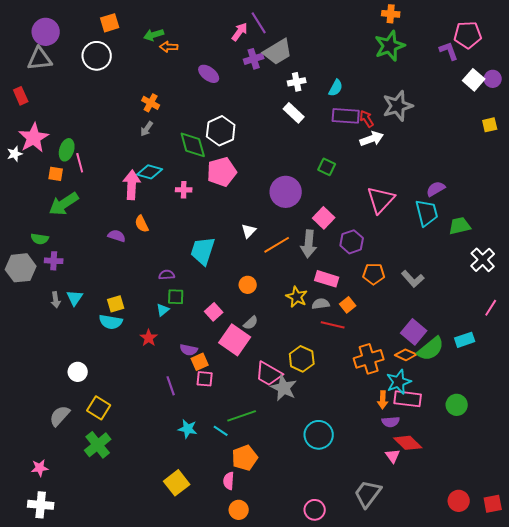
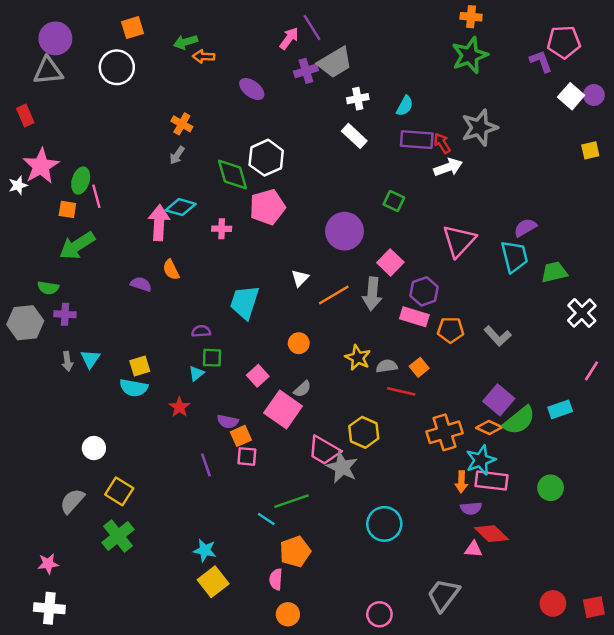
pink rectangle: (327, 279) -> (414, 317), moved
cyan star: (188, 429) -> (205, 550), moved
pink triangle: (393, 456) -> (473, 549), turned -49

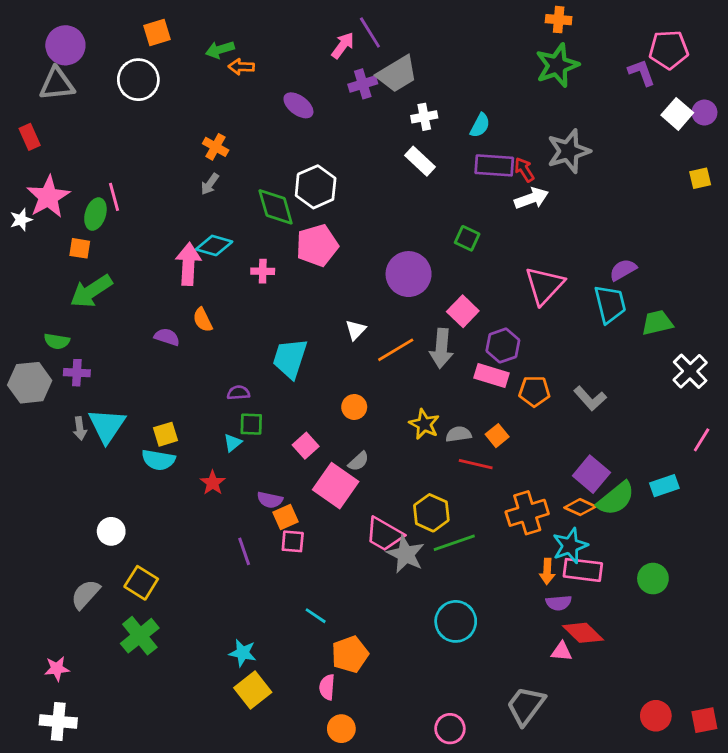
pink line: (96, 196) -> (114, 197), moved
cyan triangle: (90, 359) -> (107, 426), size x1.6
green line: (292, 501) -> (454, 543), moved

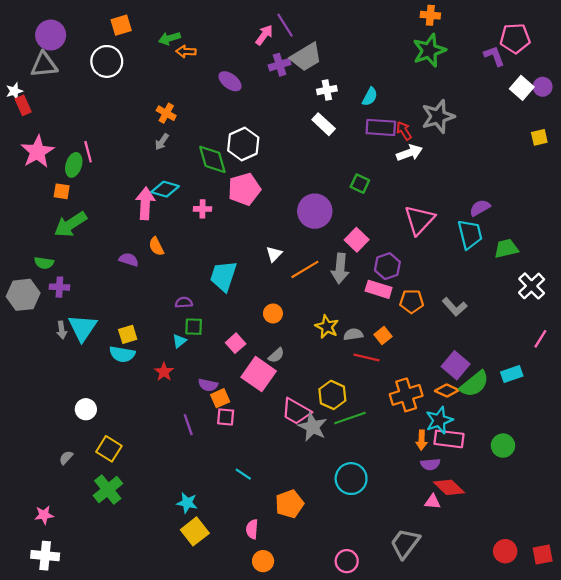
white star: (21, 220) -> (14, 91), moved
gray semicircle: (85, 594) -> (66, 458), size x0.6
orange pentagon: (350, 654) -> (289, 504), moved

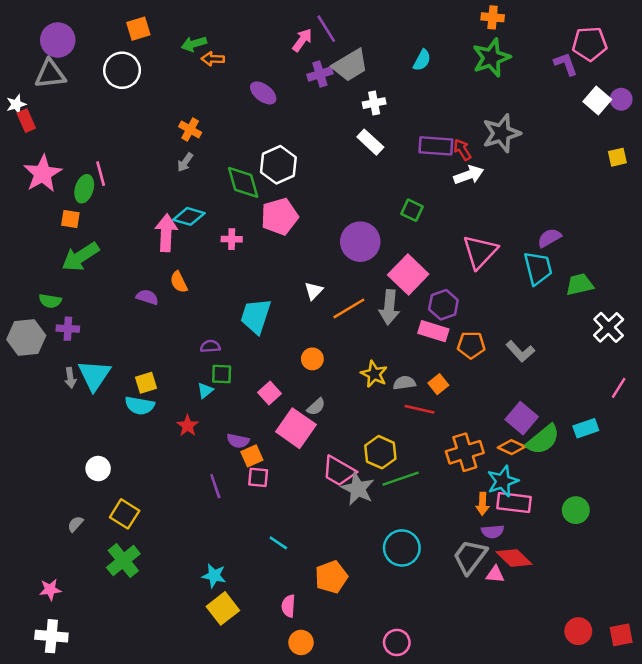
cyan semicircle: (370, 97) -> (422, 60), moved
pink square: (357, 240) -> (408, 274), size x1.4
gray trapezoid: (405, 544) -> (470, 557), moved

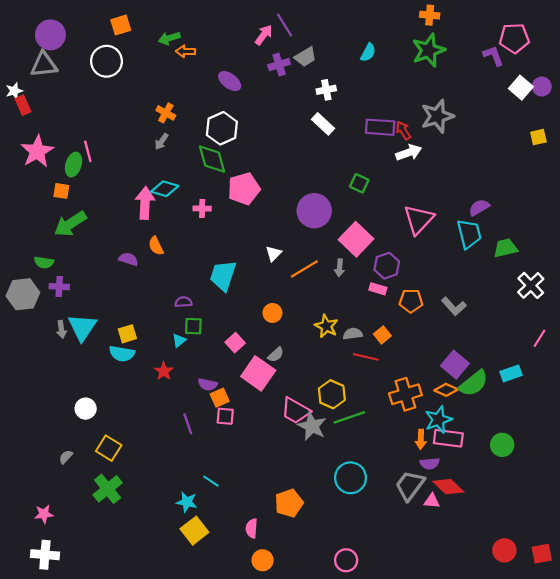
gray trapezoid: (350, 65) -> (305, 57), size x0.7
white hexagon: (278, 165) -> (222, 128), moved
gray arrow: (389, 307) -> (340, 268), size x0.6
pink rectangle: (433, 331) -> (378, 289), size x0.7
cyan line: (278, 543) -> (211, 481), moved

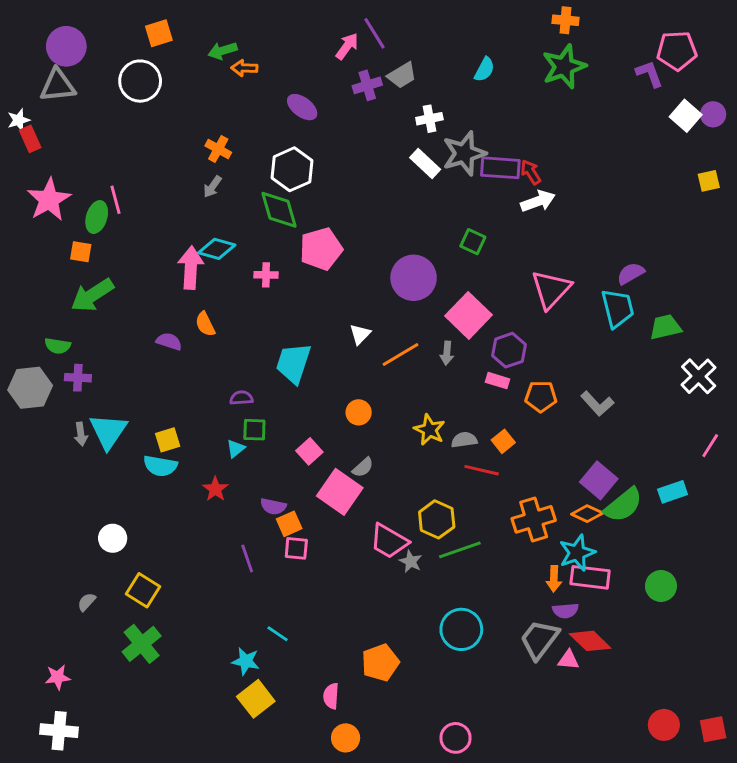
gray star: (437, 116) -> (464, 153), moved
gray star: (312, 426) -> (411, 561), size x0.6

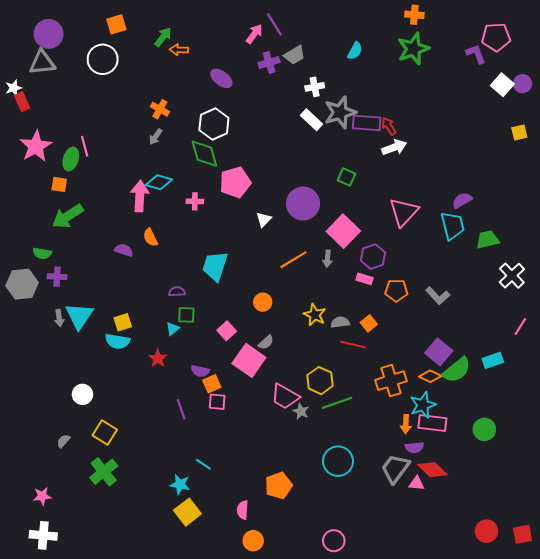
green arrow: (223, 51) -> (163, 37), turned 144
white triangle: (360, 334) -> (264, 219), moved

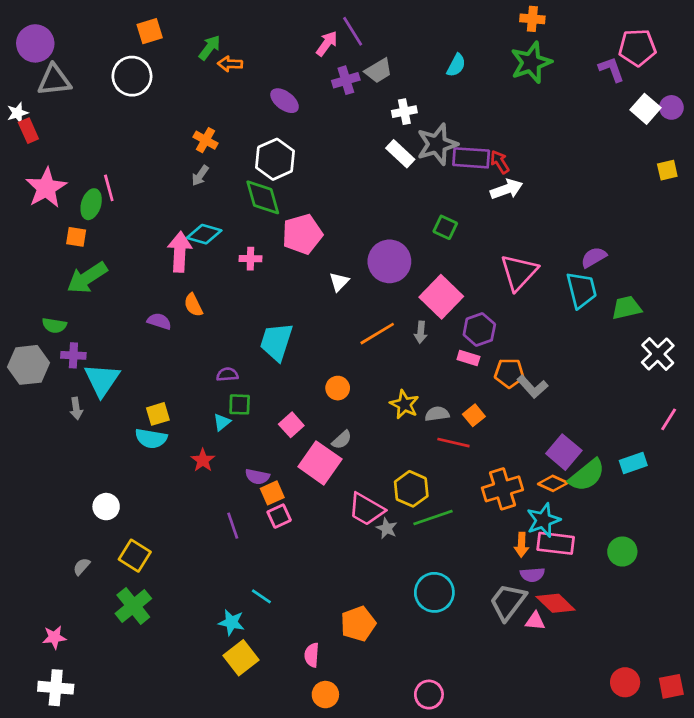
purple circle: (49, 34) -> (35, 43), moved
gray L-shape: (438, 296) -> (532, 387), moved
cyan triangle: (79, 316) -> (102, 380), moved
pink square: (217, 402) -> (279, 516), turned -30

